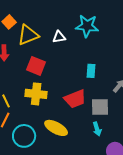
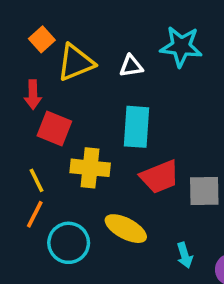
red square: (36, 66) -> (54, 129), moved
cyan rectangle: (91, 71) -> (136, 127), moved, size x1.6
cyan arrow: (97, 129) -> (185, 255), moved

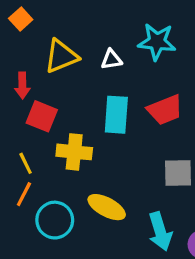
orange square: (42, 39) -> (21, 19), moved
red trapezoid: (160, 177) -> (165, 110), moved
cyan arrow: (185, 255) -> (160, 231), size x1.6

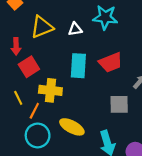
red square: (42, 116) -> (29, 67), turned 36
orange line: (24, 194) -> (34, 111), moved

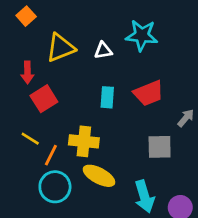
cyan rectangle: (78, 66) -> (107, 97), size x0.7
yellow cross: (50, 90) -> (84, 141), moved
yellow line: (18, 98) -> (30, 139), turned -32

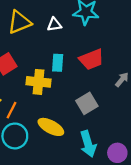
yellow cross: (84, 141) -> (39, 82), moved
gray square: (160, 147) -> (87, 103), moved, turned -30

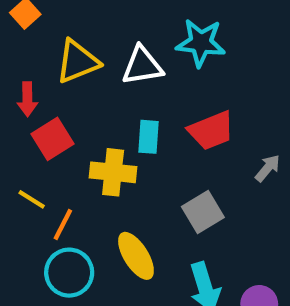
white triangle: (54, 24) -> (142, 66), size x1.5
yellow ellipse: (51, 127) -> (136, 256), turned 30

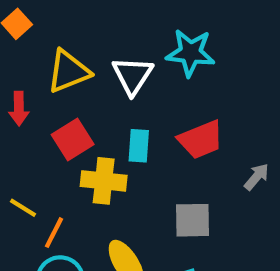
white triangle: (142, 66) -> (133, 75), turned -48
red square: (52, 139) -> (73, 140), moved
gray square: (203, 212) -> (192, 220), turned 30

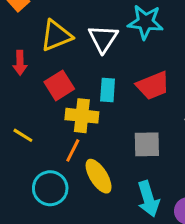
orange line: (54, 233) -> (73, 150), moved

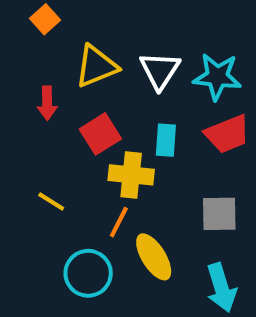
cyan star: (145, 22) -> (217, 77), moved

